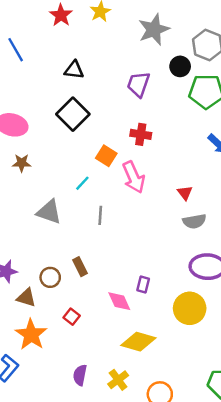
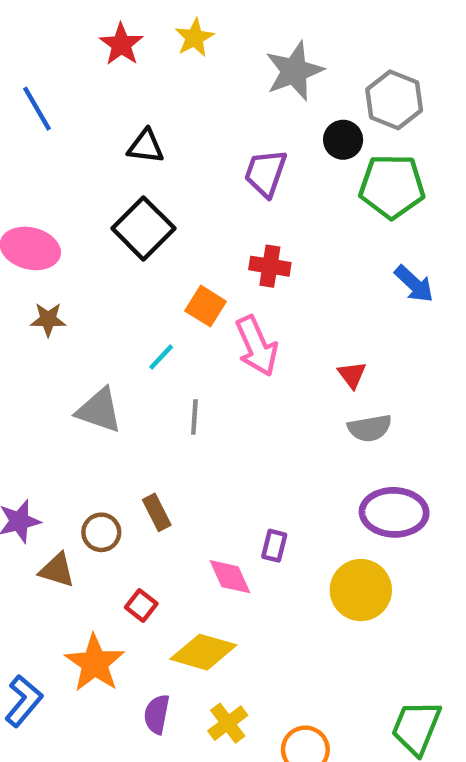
orange star: (31, 335) -> (95, 663), moved
yellow diamond: (138, 342) -> (203, 652), moved

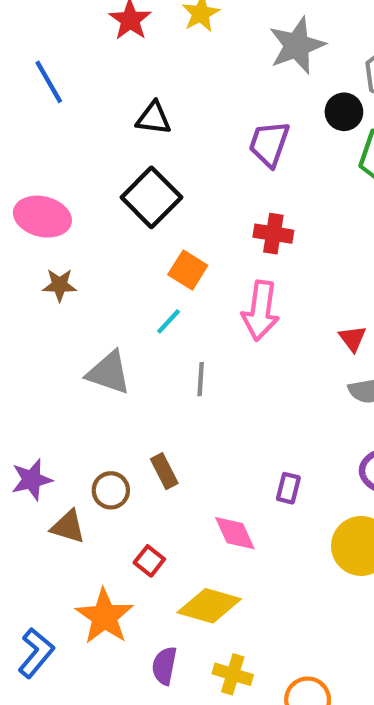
orange square: (206, 306) -> (188, 270), moved
pink arrow: (257, 346) -> (261, 311), turned 32
purple rectangle: (274, 546) -> (288, 488), moved
yellow cross: (228, 723) -> (233, 674), turned -36

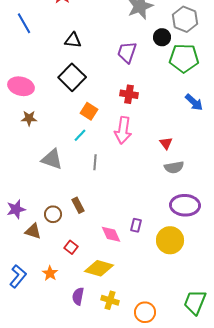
purple rectangle: (288, 488) -> (136, 225), moved
orange star: (104, 617) -> (50, 273), size x0.6
blue L-shape: (36, 653) -> (18, 276), moved

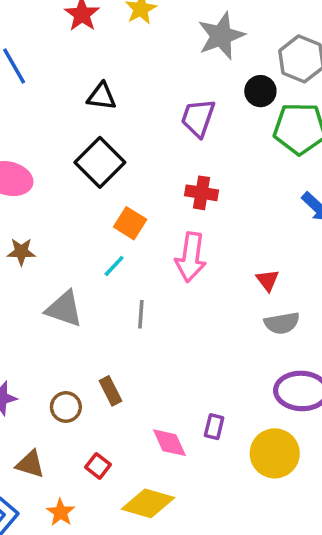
brown star: (29, 118) -> (21, 252), moved
brown triangle: (33, 231) -> (30, 464), moved

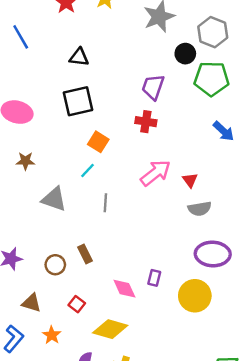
purple trapezoid: (198, 118) -> (153, 87), moved
black square: (100, 162) -> (78, 101), turned 32
pink arrow: (191, 257) -> (155, 173), moved, turned -136

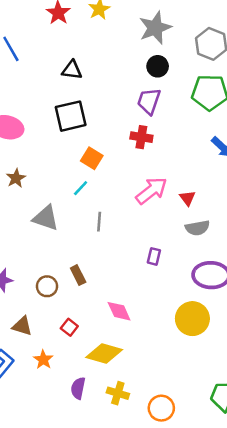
black circle: (185, 54) -> (158, 66), moved
brown star: (25, 161) -> (16, 178), turned -30
purple rectangle: (154, 278) -> (154, 256), moved

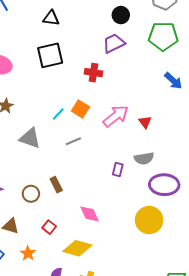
purple trapezoid: (149, 101) -> (114, 43), turned 45
red cross: (141, 137) -> (94, 73), moved
orange square: (92, 158) -> (80, 109), moved
gray line: (99, 222) -> (73, 141), turned 63
gray semicircle: (197, 228) -> (144, 158), moved

